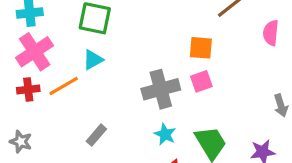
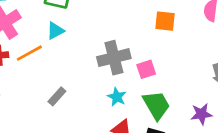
orange square: (201, 48) -> (165, 21), moved
pink square: (201, 81) -> (146, 69), moved

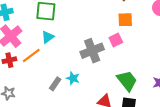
pink square: (146, 69) -> (116, 40), moved
cyan star: (117, 97) -> (73, 78), moved

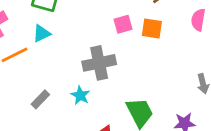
pink square: (116, 40) -> (123, 24), moved
cyan star: (73, 78) -> (80, 95), moved

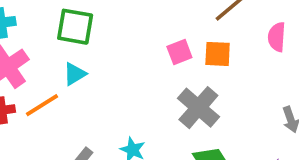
gray cross: (99, 63) -> (198, 108), moved, turned -32

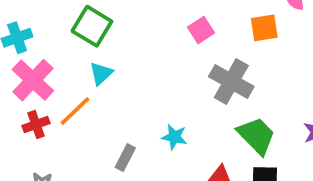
green square: (75, 27) -> (92, 26), turned 33
orange square: (218, 54) -> (264, 28), moved

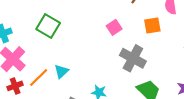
cyan triangle: (101, 73) -> (61, 71), moved

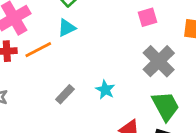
cyan triangle: (61, 71) -> (67, 28), moved

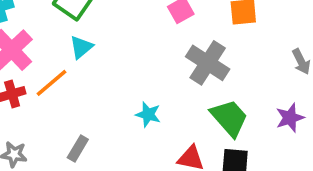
gray rectangle: (65, 94) -> (78, 148), moved

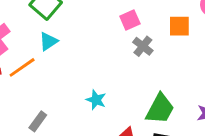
gray cross: (208, 63) -> (143, 46), moved, size x0.6
green trapezoid: (229, 118) -> (160, 109), turned 64

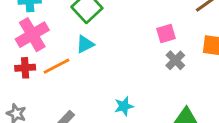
cyan star: (96, 100) -> (124, 106), turned 30

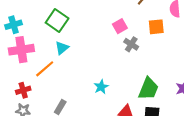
pink cross: (32, 35) -> (21, 50), turned 35
red cross: (25, 68) -> (23, 90), moved

